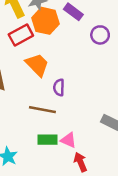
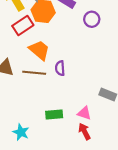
brown line: (42, 110) -> (34, 73), moved
pink triangle: (68, 140) -> (84, 113), moved

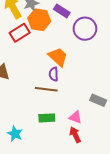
purple circle: (92, 19) -> (85, 29), size x1.5
orange trapezoid: (39, 50) -> (58, 57), moved
brown line: (34, 73) -> (46, 89), moved

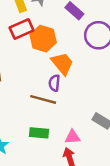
orange hexagon: (39, 20) -> (43, 39), moved
pink triangle: (75, 117) -> (72, 137), turned -32

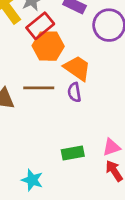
red rectangle: (22, 29) -> (40, 26), moved
brown line: (43, 99) -> (39, 88), moved

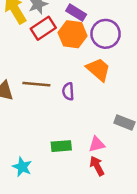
orange hexagon: (48, 46) -> (73, 34), moved
orange trapezoid: (77, 68) -> (98, 69), moved

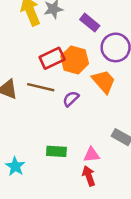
red rectangle: (43, 28) -> (52, 58), moved
orange hexagon: (73, 34) -> (75, 60), moved
purple semicircle: (68, 91) -> (71, 99), turned 42

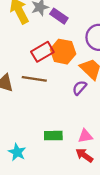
purple rectangle: (90, 23) -> (59, 16), moved
purple semicircle: (71, 99) -> (80, 88), moved
red arrow: (89, 176) -> (84, 155), turned -30

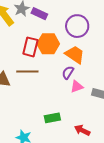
red rectangle: (42, 52) -> (30, 47), turned -36
pink triangle: (85, 136) -> (77, 87), moved

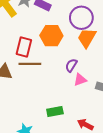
red rectangle: (30, 47) -> (24, 47), moved
orange trapezoid: (75, 55) -> (87, 38), moved, turned -95

